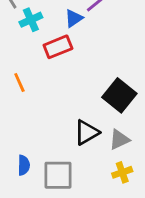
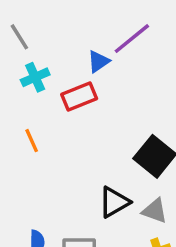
cyan cross: (31, 20) -> (35, 77), moved
gray triangle: (119, 140) -> (155, 211), turned 45

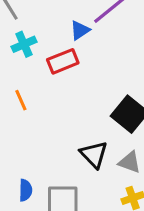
black triangle: (114, 202) -> (94, 154), turned -44

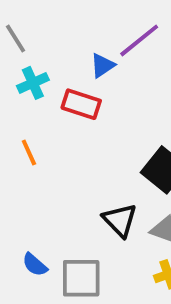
red rectangle: (63, 61) -> (81, 104), turned 40
blue semicircle: (26, 190) -> (35, 265), turned 130

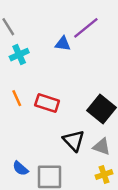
blue triangle: (102, 66) -> (63, 44), turned 42
red rectangle: (81, 104) -> (47, 103), moved

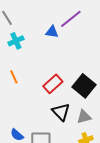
red rectangle: (47, 103) -> (53, 84), moved, turned -60
gray triangle: (102, 147) -> (84, 117), turned -35

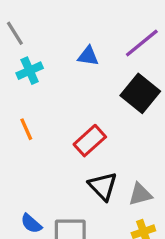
purple line: (71, 19) -> (142, 43), moved
black square: (84, 86) -> (140, 93), moved

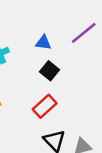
black square: (140, 93) -> (49, 71), moved, size x0.7

